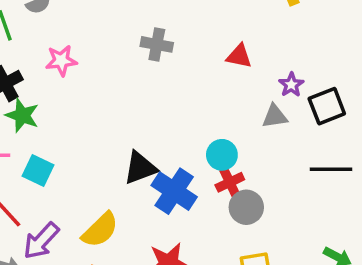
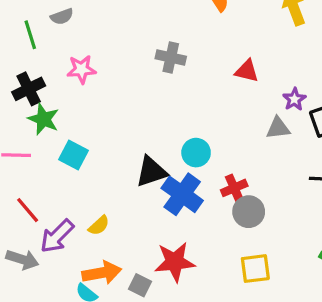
cyan circle: (222, 155) -> (196, 153), moved
cyan square: (38, 170) -> (73, 155), moved
yellow semicircle: (100, 230) -> (99, 225), moved, size x0.6

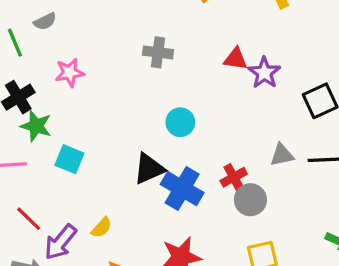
purple star: (294, 99) -> (264, 73), moved, size x1.4
gray triangle: (278, 128) -> (282, 155), moved
cyan circle: (196, 153) -> (180, 122), moved

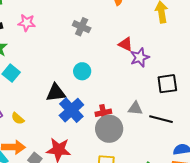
gray circle: (250, 200) -> (109, 129), size x1.4
yellow semicircle: (102, 228) -> (18, 118), turned 72

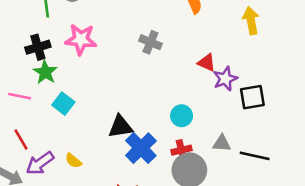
pink star: (27, 23) -> (81, 39), size x1.4
cyan circle: (82, 71) -> (182, 116), moved
black square: (167, 84) -> (252, 97), moved

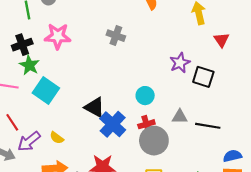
red triangle: (207, 63) -> (221, 40), moved, turned 35
black square: (252, 97) -> (203, 77), turned 30
cyan square: (63, 104) -> (46, 91), size x1.4
black triangle: (120, 127) -> (95, 107), turned 40

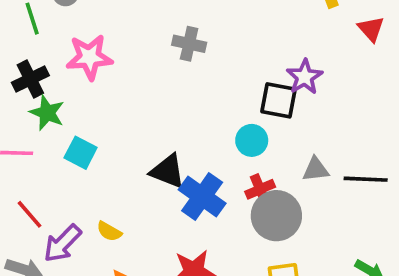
black square: (203, 77) -> (278, 100), moved
cyan square: (46, 91) -> (81, 153), size x0.7

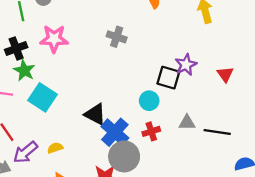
red triangle: (371, 29) -> (225, 74), moved
cyan square: (81, 153) -> (42, 97), size x1.4
gray circle: (276, 216) -> (124, 156), moved
yellow semicircle: (109, 231) -> (55, 148), turned 126

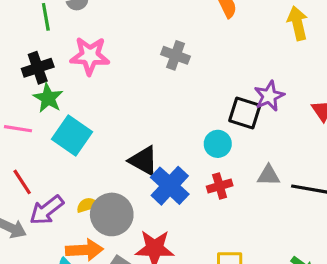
gray circle: (124, 156) -> (112, 214), moved

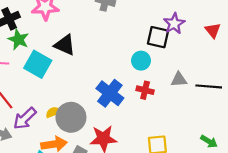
black triangle: (143, 161) -> (65, 45), moved
red cross: (220, 186) -> (145, 90), turned 35

